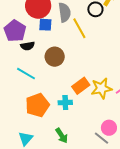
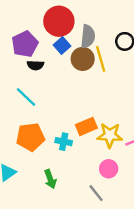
blue square: (45, 25) -> (62, 45), turned 32
brown circle: (55, 57) -> (83, 59), moved
pink circle: (109, 128) -> (109, 169), moved

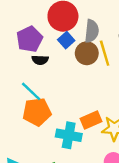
orange pentagon: (30, 137) -> (37, 112), moved
cyan cross: (64, 142) -> (69, 135), size x1.5

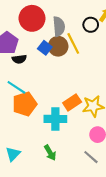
blue square: (66, 40) -> (45, 48), moved

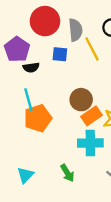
brown circle: (58, 46) -> (81, 100), moved
blue square: (45, 48) -> (60, 54), turned -32
cyan line: (16, 87) -> (28, 100), turned 42
cyan cross: (55, 119) -> (90, 143), moved

